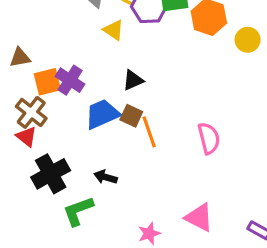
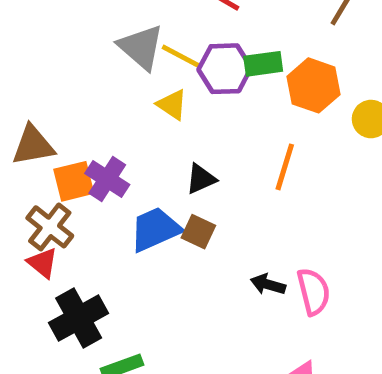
brown triangle: (20, 58) -> (33, 145), size x1.4
orange line: (149, 132) -> (285, 167), moved, turned 36
pink semicircle: (209, 138) -> (314, 292), moved
black arrow: (106, 177) -> (268, 284), moved

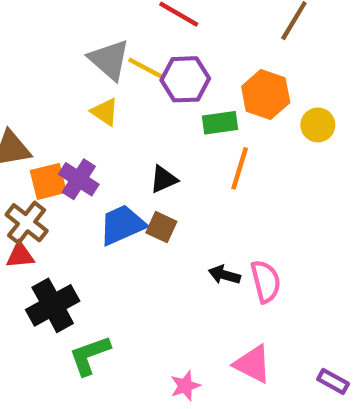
green rectangle: (263, 64) -> (220, 123), moved
yellow triangle: (172, 105) -> (105, 112), moved
red triangle: (43, 263) -> (20, 255), turned -44

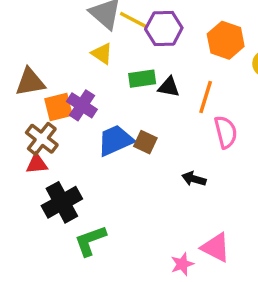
green rectangle: (220, 123) -> (142, 79), moved
black triangle: (164, 179) -> (169, 87), moved, turned 35
pink semicircle: (266, 281) -> (226, 132), moved
pink star: (185, 386) -> (182, 264), moved

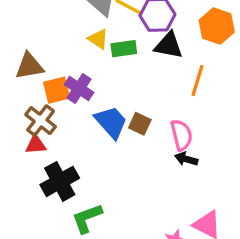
green rectangle: (142, 79) -> (124, 49), moved
black triangle: (169, 87) -> (169, 45), moved, size x1.4
pink semicircle: (226, 132) -> (181, 135), moved
blue trapezoid: (115, 140) -> (111, 122), turned 72

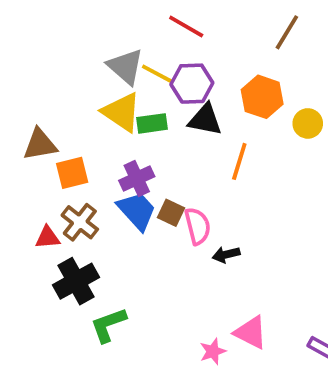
yellow triangle: (98, 39) -> (122, 112), size x1.6
purple cross: (79, 89) -> (137, 179), moved, turned 32
brown cross: (41, 121) -> (80, 222), moved
pink semicircle: (181, 135) -> (198, 226), moved
black arrow: (186, 159) -> (226, 255), turned -30

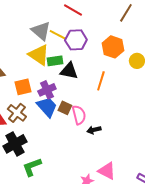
black triangle: (205, 120) -> (69, 71), moved
orange square: (72, 173) -> (23, 87), moved

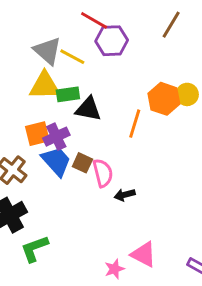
purple hexagon: (76, 40) -> (112, 41), moved
orange hexagon: (113, 47) -> (164, 99), moved
yellow triangle: (39, 55) -> (45, 86), turned -35
orange square: (23, 87) -> (37, 134), moved

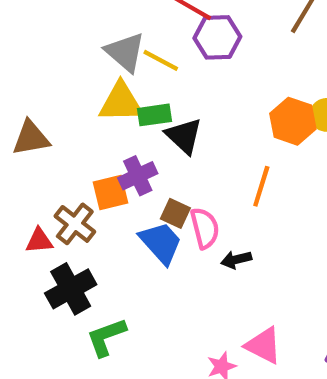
black triangle: (88, 109) -> (184, 136), turned 32
orange line: (135, 124) -> (261, 186), moved
orange square: (37, 134) -> (110, 192), moved
blue trapezoid: (56, 161) -> (161, 243), moved

